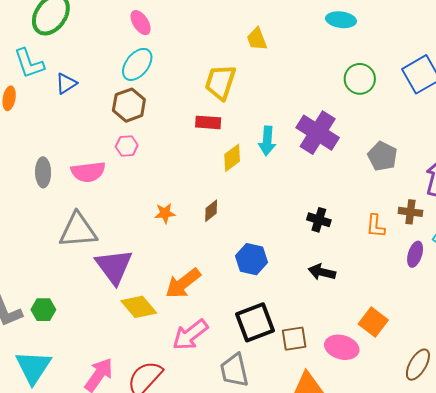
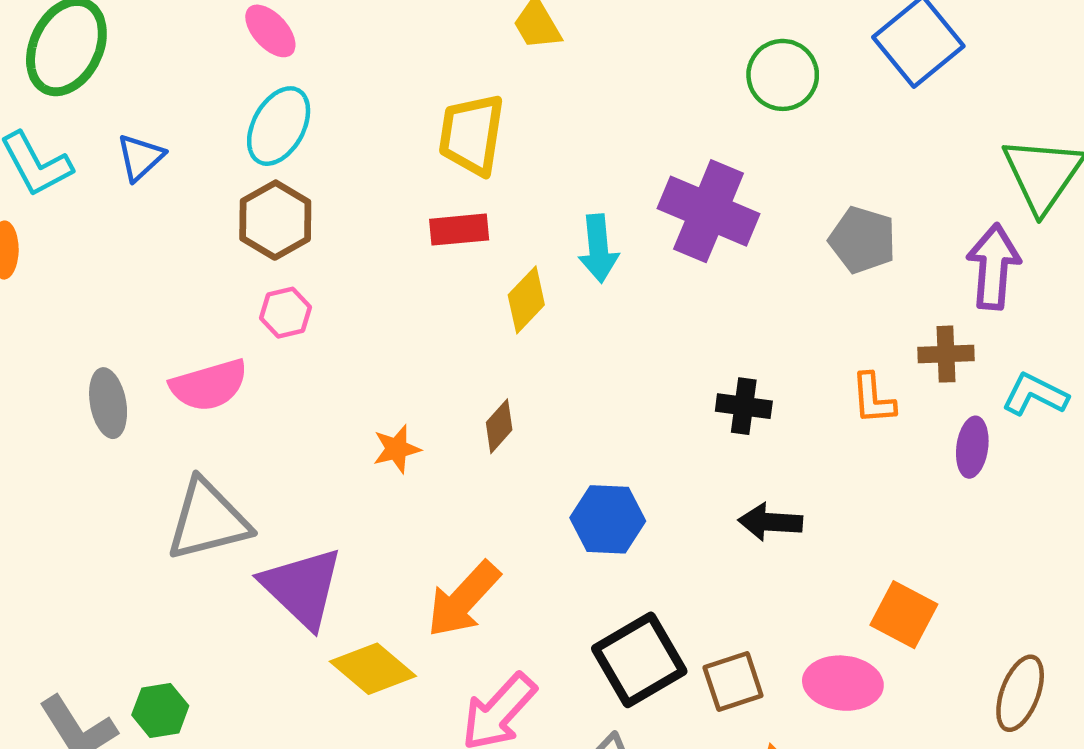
blue triangle: (66, 83) -> (140, 157), moved

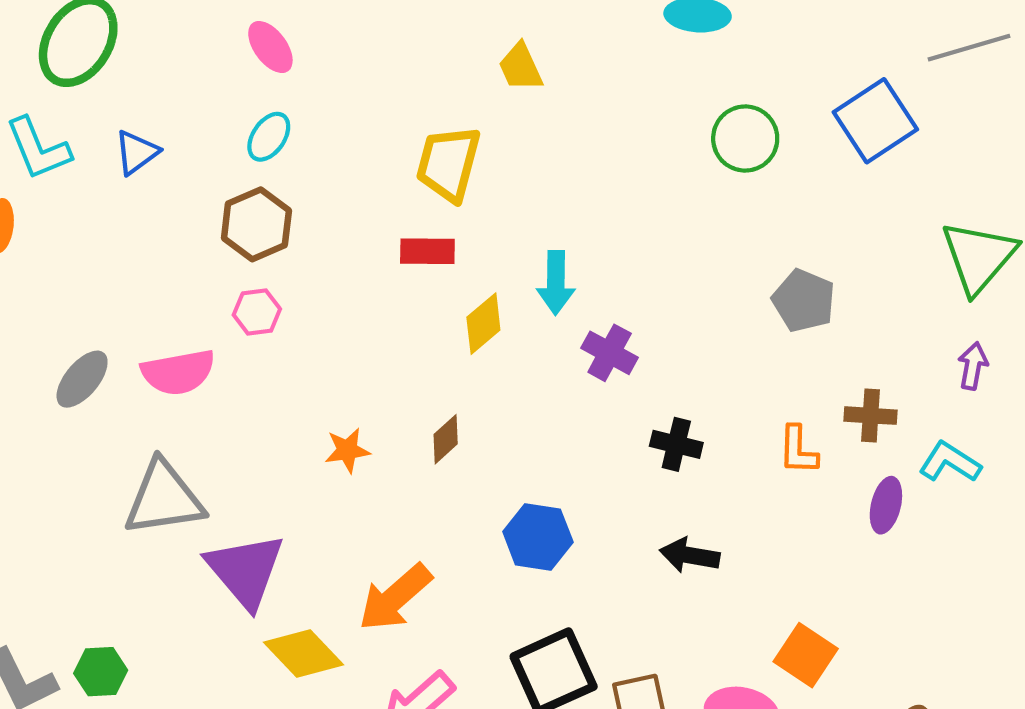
cyan ellipse: (279, 126) -> (269, 137), size x0.7
purple cross: (709, 211) -> (610, 353), moved, size x0.6
purple arrow: (993, 267) -> (973, 366), moved, size x0.6
gray ellipse: (108, 403) -> (82, 379), turned 44

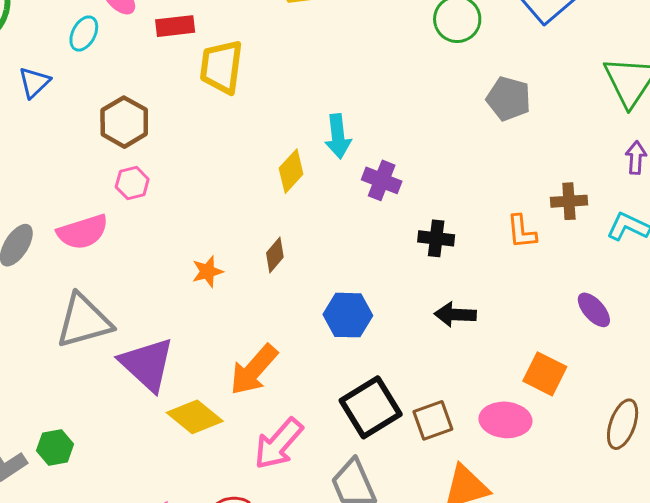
cyan ellipse: (269, 137) -> (84, 34), moved
yellow trapezoid: (448, 164) -> (221, 67), moved
red rectangle: (427, 251) -> (175, 26), moved
gray pentagon: (804, 301) -> (509, 99), moved
purple ellipse: (886, 505) -> (594, 310), moved, turned -48

